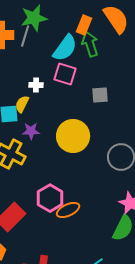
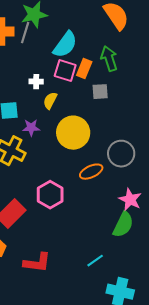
orange rectangle: (84, 25) -> (84, 69), moved
green arrow: (90, 44) -> (109, 59), moved
yellow semicircle: (22, 104) -> (50, 101), moved
orange ellipse: (68, 210) -> (91, 172), moved

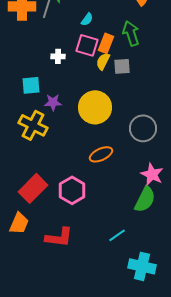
cyan semicircle: (65, 45) -> (87, 19), size x0.5
yellow semicircle: (50, 101) -> (103, 61), moved
orange ellipse: (91, 172) -> (101, 154), moved
pink hexagon: (50, 195) -> (72, 190), moved

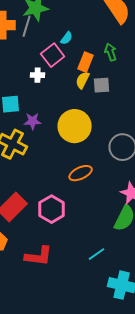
green arrow: (131, 33) -> (111, 52), size x0.7
pink square: (87, 45) -> (53, 55), moved, turned 35

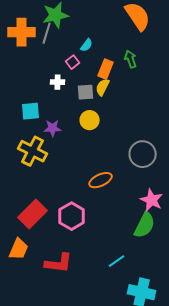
pink square: (53, 55) -> (73, 62), size x0.6
gray square: (102, 85) -> (86, 92), moved
yellow circle: (75, 126) -> (90, 120), moved, size x0.6

